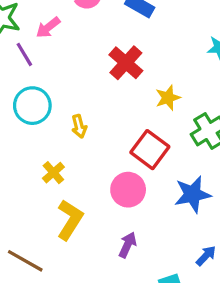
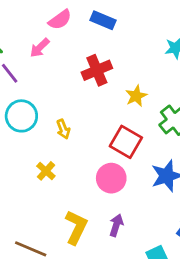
pink arrow: (48, 28) -> (40, 48), moved
red cross: (126, 63) -> (97, 70), turned 32
yellow L-shape: (70, 220) -> (76, 227), moved

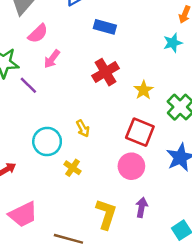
pink semicircle: (60, 20) -> (38, 33), moved
cyan circle: (21, 116) -> (47, 142), moved

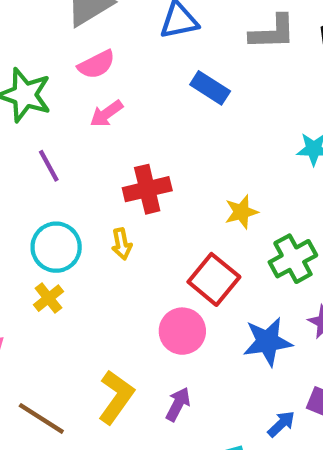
red cross: (106, 72) -> (147, 189), moved
purple line: (28, 85) -> (49, 166), moved
yellow cross: (73, 168) -> (48, 298), moved

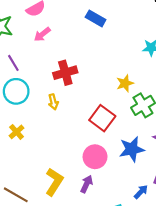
yellow star: (241, 212) -> (125, 83), moved
cyan circle: (56, 247) -> (16, 91), moved
pink circle: (182, 331) -> (95, 157), moved

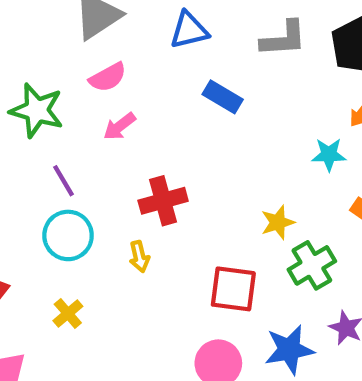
red square: (102, 118) -> (233, 289), turned -30

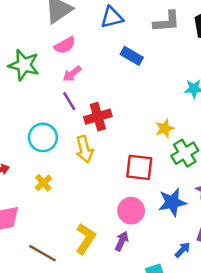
purple line: (63, 181) -> (69, 101), moved
yellow arrow: (139, 257) -> (84, 149), size x1.5

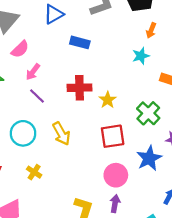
red cross: (98, 117) -> (80, 88), moved, turned 30
yellow star: (165, 128) -> (108, 100), moved

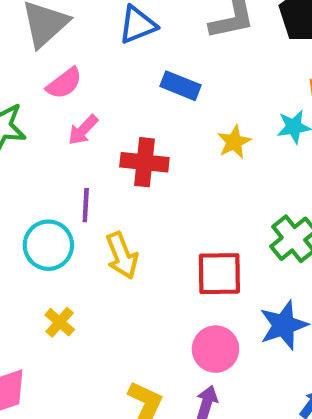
red cross: (80, 88) -> (144, 162), moved
purple line: (37, 96) -> (86, 205), moved, turned 42
yellow star: (108, 100) -> (234, 142), moved

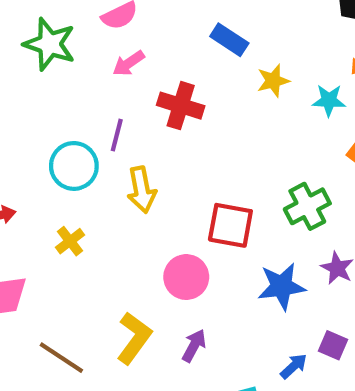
yellow star: (234, 142) -> (273, 81), moved
pink circle: (216, 349) -> (186, 277), moved

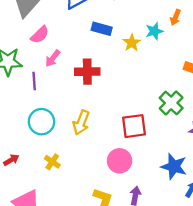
cyan star: (329, 100) -> (154, 31), moved
purple line: (117, 135) -> (34, 81), moved
yellow arrow: (142, 190) -> (81, 123), turned 50
blue star: (282, 286) -> (174, 166), moved, turned -30

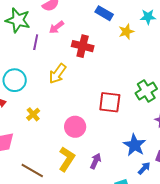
cyan star: (154, 31) -> (148, 17), moved
cyan circle: (41, 122) -> (15, 80), moved
yellow arrow: (81, 123) -> (58, 74), moved
pink circle: (120, 161) -> (75, 127), moved

